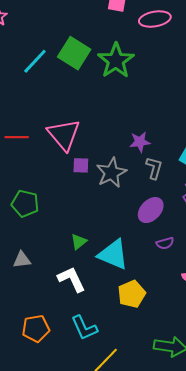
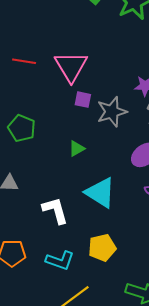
green triangle: (79, 242) -> (77, 149), moved
yellow pentagon: (132, 294) -> (102, 248), moved
cyan L-shape: (84, 328) -> (60, 260), turned -56

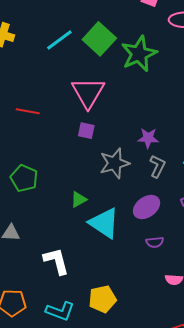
pink triangle: (71, 67) -> (88, 93), moved
purple square: (83, 100) -> (86, 131), moved
cyan triangle: (100, 193) -> (104, 223), moved

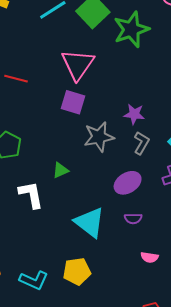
purple square: (86, 131) -> (73, 102), size x1.4
cyan triangle: (104, 223) -> (90, 222), moved
white L-shape: (56, 261) -> (31, 195), moved

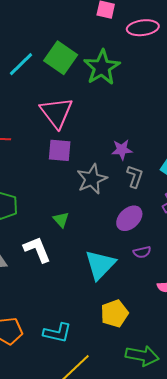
green triangle: (60, 170) -> (61, 220), turned -36
cyan triangle: (90, 222) -> (100, 265), turned 48
yellow pentagon: (77, 271) -> (115, 313), moved

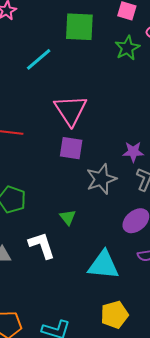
green square: (61, 58) -> (79, 27), moved, turned -36
green star: (102, 67) -> (127, 48), moved, size x0.7
cyan triangle: (100, 265) -> (104, 265), turned 48

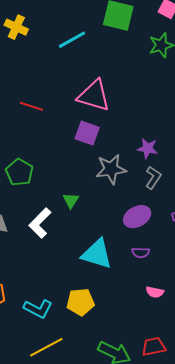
pink triangle: (71, 110) -> (94, 96), turned -51
white L-shape: (42, 245) -> (40, 223), turned -128
yellow pentagon: (114, 315) -> (80, 302), moved

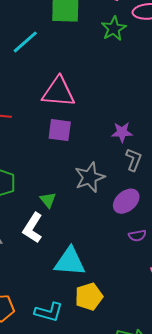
gray star: (111, 169) -> (90, 177), moved
green triangle: (71, 200) -> (48, 200), moved
cyan triangle: (97, 254) -> (70, 262), moved

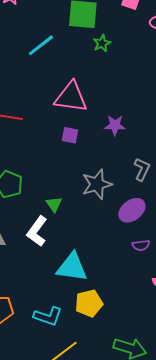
green star: (114, 29) -> (102, 43), moved, size x0.7
purple square: (60, 130) -> (70, 135), size x0.7
purple star: (122, 132) -> (115, 125), moved

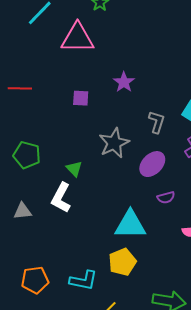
pink triangle: (71, 97) -> (77, 38), moved
purple star: (115, 125) -> (124, 82), turned -30
cyan triangle: (72, 267) -> (130, 225), moved

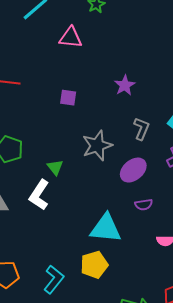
pink triangle: (77, 38) -> (71, 38), size x0.7
purple star: (124, 82) -> (125, 85), moved
cyan L-shape: (83, 280) -> (54, 279), turned -68

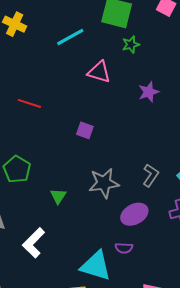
purple star: (125, 85) -> (149, 92), moved
white L-shape: (39, 195) -> (34, 243), moved
purple semicircle: (144, 205) -> (124, 248), moved

